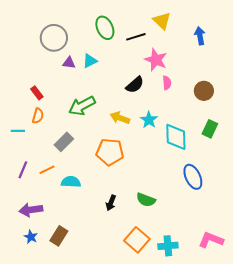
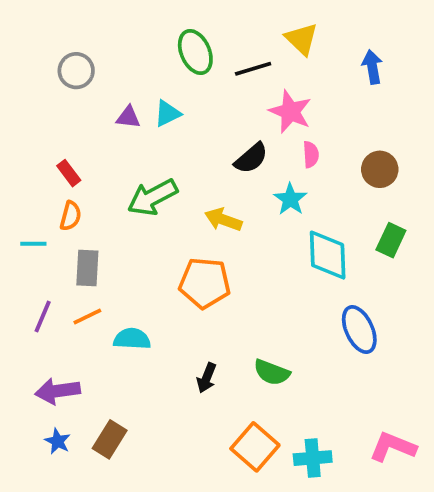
gray circle: (54, 38) -> (76, 71), moved, size x0.7
cyan star: (149, 120) -> (290, 199), moved
gray rectangle: (64, 142) -> (87, 268), moved, turned -42

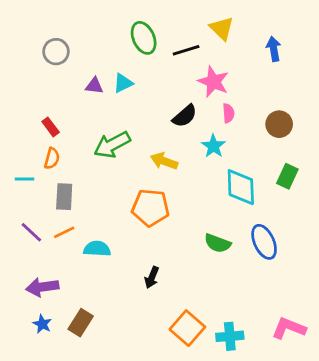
purple line: (43, 316) -> (31, 232), turned -70
green semicircle: (272, 372) -> (218, 243), moved

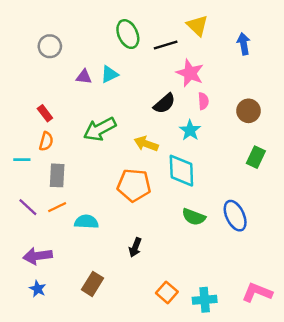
cyan diamond: (241, 187) -> (181, 171), moved
brown rectangle: (81, 323) -> (92, 284), moved
orange square: (187, 328) -> (167, 292), size x0.7

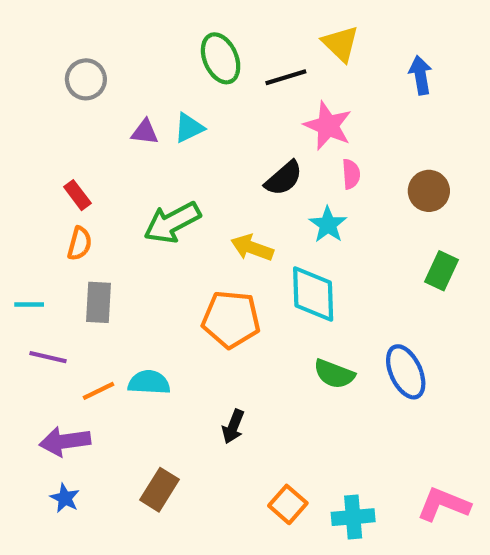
cyan line: (22, 160) -> (29, 305), moved
purple line: (28, 207) -> (48, 357), turned -30
orange line: (57, 207) -> (99, 391), moved

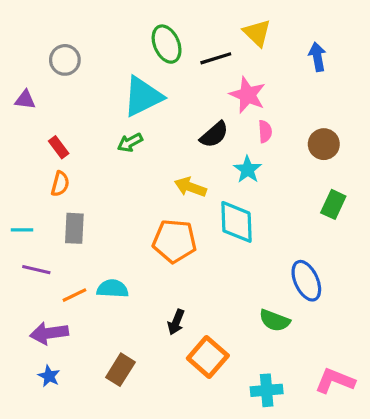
cyan triangle: (189, 128) -> (143, 96), size x1.8
purple triangle: (145, 132) -> (25, 100), moved
green arrow: (172, 222) -> (130, 143), moved, size x0.6
green semicircle: (334, 374) -> (275, 320), moved
orange square: (288, 504) -> (208, 357), moved, size x1.4

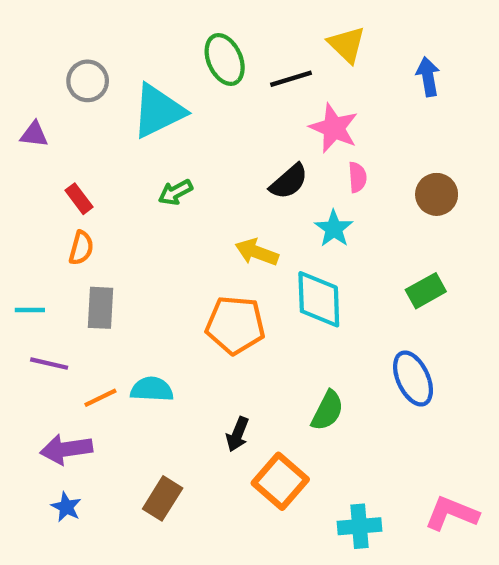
cyan triangle: (143, 96) -> (158, 111), moved
green rectangle: (333, 204) -> (426, 291), moved, turned 36
green semicircle: (275, 320) -> (327, 411), moved, turned -84

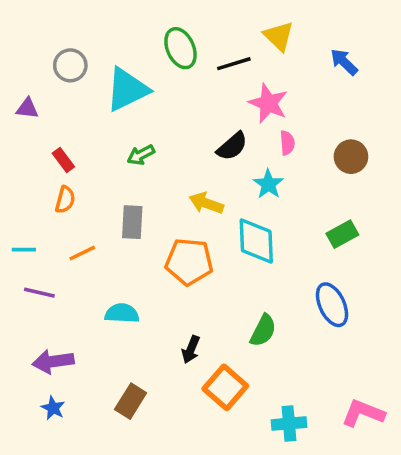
blue arrow: (428, 77) -> (344, 62), turned -36
gray rectangle: (100, 308) -> (132, 222), moved
orange line: (100, 398) -> (82, 253), moved

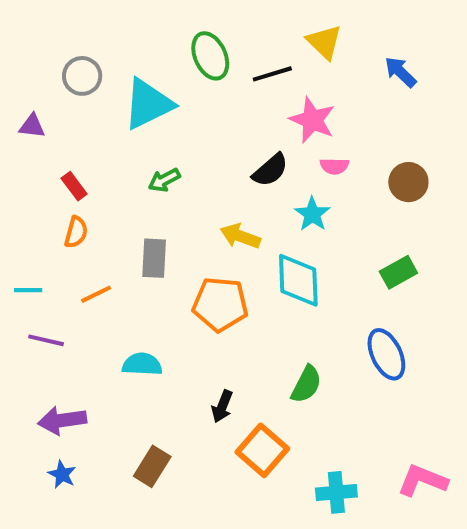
pink semicircle: (287, 143) -> (334, 166), turned 95

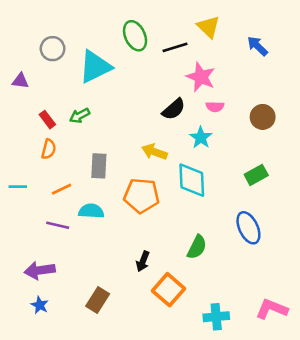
green arrow: (164, 180) -> (80, 116), moved
purple line: (46, 340) -> (58, 225), moved
cyan semicircle: (142, 364) -> (91, 211), moved

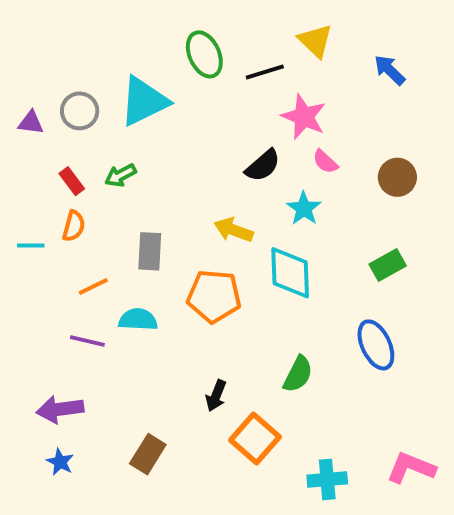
gray circle: (53, 49) -> (80, 111), moved
pink semicircle: (215, 107) -> (325, 162), turned 42
cyan line: (18, 187) -> (31, 245), moved

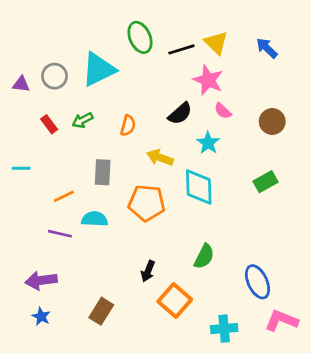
yellow triangle: (315, 41) -> (216, 43), moved
orange semicircle: (74, 226) -> (128, 126), moved
blue ellipse: (376, 345) -> (258, 282), moved

